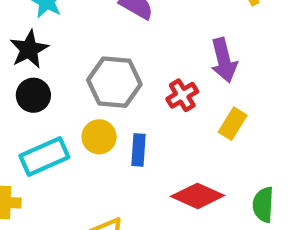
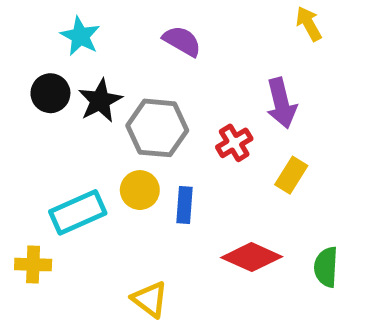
black star: (29, 49) -> (100, 101), moved
black circle: (33, 95) -> (50, 93), moved

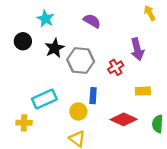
black circle: (50, 93) -> (23, 41), moved
yellow rectangle: (291, 175) -> (143, 91), moved, turned 56
yellow circle: (140, 190) -> (78, 111), moved

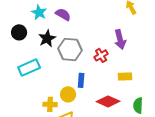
purple semicircle: (92, 21) -> (63, 14), moved
cyan rectangle: (44, 99) -> (29, 67), moved
yellow cross: (24, 123) -> (50, 104), moved

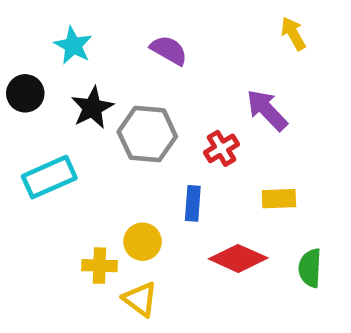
purple semicircle: (63, 14) -> (169, 50), moved
purple arrow: (120, 39) -> (267, 110), turned 150
blue rectangle: (81, 80) -> (193, 203), moved

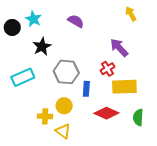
black circle: (25, 93) -> (12, 27), moved
gray hexagon: (147, 134) -> (66, 72), moved
red cross: (221, 148) -> (107, 69), moved
yellow rectangle: (279, 199) -> (124, 87), size x1.6

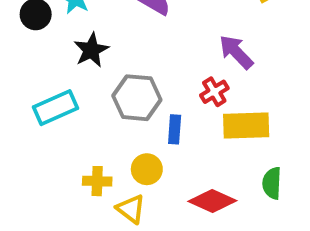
yellow circle: (64, 106) -> (147, 169), moved
red diamond: (106, 113) -> (212, 201), moved

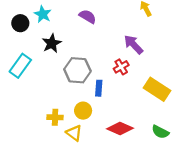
cyan rectangle: (55, 108) -> (20, 66), moved, turned -30
yellow rectangle: (246, 126) -> (157, 89), moved, turned 35
green semicircle: (272, 183) -> (160, 132), moved, turned -66

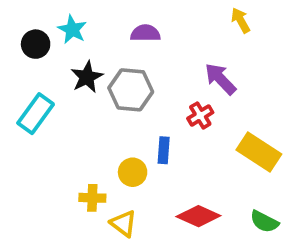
purple semicircle: (88, 16) -> (145, 33), turned -30
gray hexagon: (77, 70) -> (131, 90), moved
yellow circle: (83, 111) -> (133, 172), moved

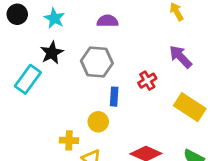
black circle: (36, 44) -> (17, 14), moved
black star: (87, 77) -> (52, 53), moved
purple arrow: (220, 79) -> (180, 57), moved
blue rectangle: (164, 150) -> (114, 97), moved

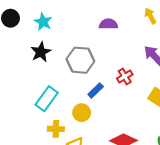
purple semicircle: (107, 21) -> (108, 24), moved
cyan rectangle: (28, 79) -> (47, 99), moved
blue rectangle: (114, 97) -> (96, 90), turned 42

